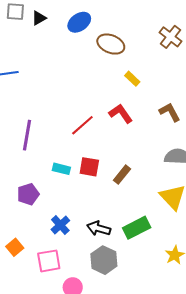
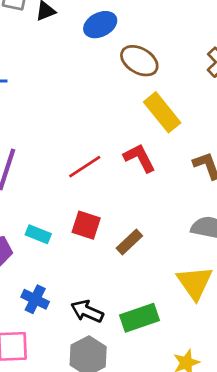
yellow rectangle: (132, 79) -> (162, 112), size x1.8
cyan rectangle: (61, 169) -> (38, 234), moved
blue cross: (60, 225) -> (35, 299), turned -30

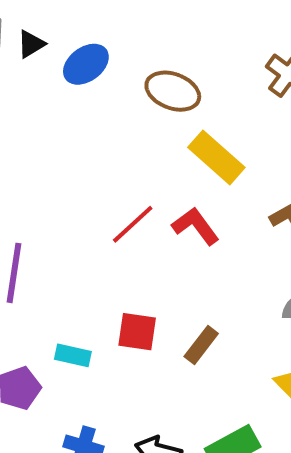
blue ellipse: (100, 25) -> (86, 64), moved
red line: (85, 167) -> (133, 224), moved

